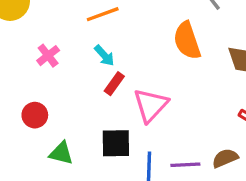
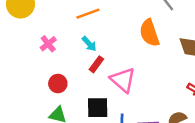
pink triangle: (151, 105) -> (123, 80), turned -32
red circle: (35, 115) -> (58, 84), moved

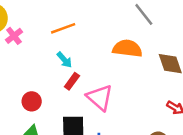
orange semicircle: (149, 33) -> (127, 48), turned 116
pink cross: (48, 44) -> (14, 36), moved

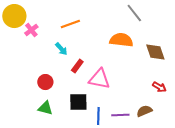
cyan arrow: (64, 60) -> (61, 49), moved
pink triangle: (100, 98) -> (99, 79), turned -30

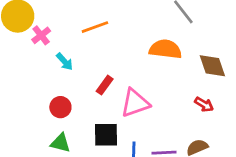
cyan arrow: (61, 49) -> (65, 62), moved
pink triangle: (99, 79) -> (135, 103), turned -30
red arrow: (159, 87) -> (204, 104), moved

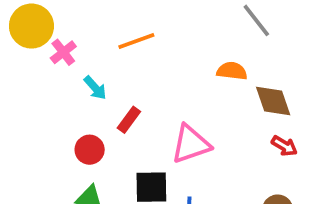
orange semicircle: (165, 49) -> (232, 71), size x0.7
brown diamond: (212, 66) -> (273, 101), moved
red rectangle: (105, 85) -> (129, 120), moved

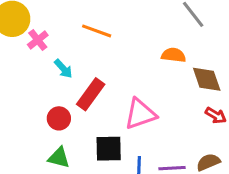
orange line: (136, 41) -> (97, 31), turned 40
red rectangle: (129, 120) -> (91, 94), size x1.5

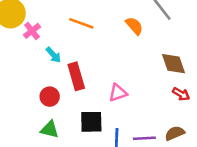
orange semicircle: (174, 55) -> (134, 26), moved, turned 42
red rectangle: (91, 94) -> (76, 76), turned -52
pink triangle: (140, 114) -> (118, 93), size x0.7

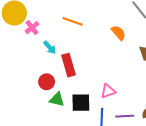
orange semicircle: (134, 26) -> (118, 33), moved
pink triangle: (118, 93) -> (108, 91), moved
green triangle: (50, 129) -> (57, 99), moved

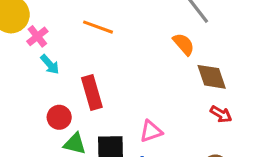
orange semicircle: (118, 33) -> (184, 44), moved
cyan arrow: (50, 47) -> (50, 64), moved

